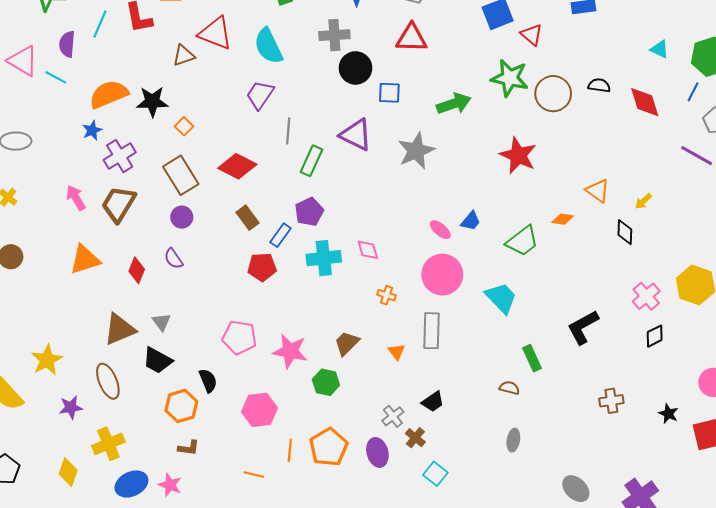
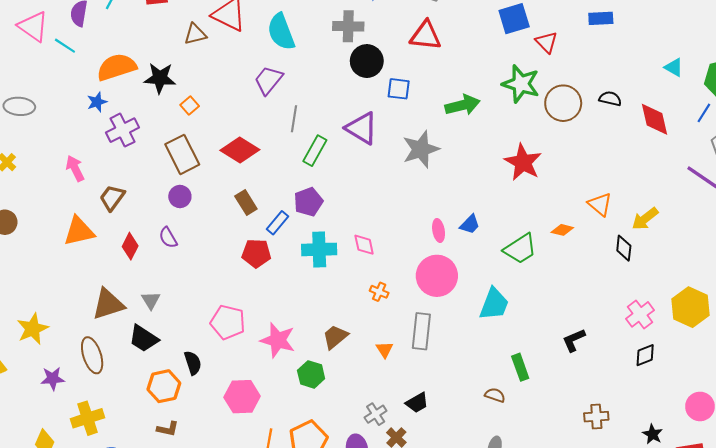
yellow arrow: (643, 201) -> (645, 219), size x1.5
brown trapezoid: (118, 204) -> (112, 198), moved, size x0.7
pink ellipse: (440, 230) -> (439, 230), turned 35
cyan trapezoid: (501, 298) -> (494, 304), turned 60
black L-shape: (583, 327) -> (574, 340), size x0.7

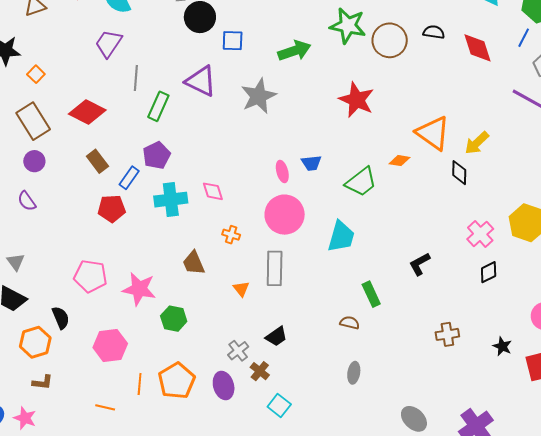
orange triangle: (600, 204) -> (433, 133), size x1.5
blue trapezoid: (470, 224) -> (311, 163), turned 45
brown trapezoid: (335, 337) -> (194, 263), moved, turned -68

